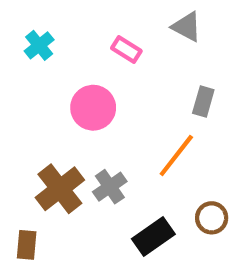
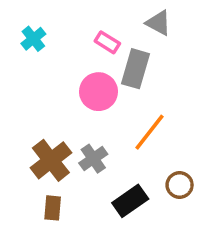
gray rectangle: (203, 101) -> (135, 69), moved, size x1.5
pink circle: (93, 108) -> (98, 92), moved
brown rectangle: (27, 245) -> (53, 208), moved

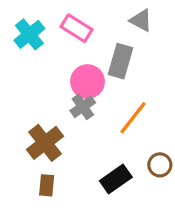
cyan cross: (33, 39) -> (29, 34), size x1.4
pink rectangle: (107, 42) -> (76, 28), moved, size x1.4
gray cross: (93, 159) -> (83, 107), moved

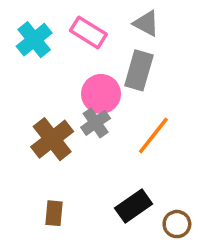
gray triangle: (141, 20) -> (146, 23), moved
brown cross: (45, 143) -> (52, 139), moved
brown circle: (160, 165) -> (177, 224), moved

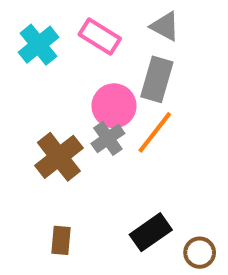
orange line: (153, 135) -> (155, 132), moved

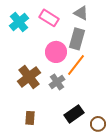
gray cross: (108, 138) -> (57, 82), moved

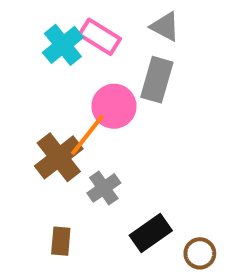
cyan cross: (19, 22) -> (63, 45), moved
orange line: (76, 65) -> (87, 135), moved
gray cross: (57, 82) -> (104, 188), moved

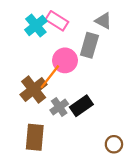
gray triangle: (165, 27) -> (103, 21), moved
black rectangle: (151, 233) -> (81, 106), moved
brown rectangle: (61, 241) -> (35, 137), size x1.6

